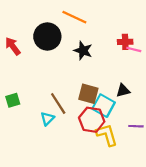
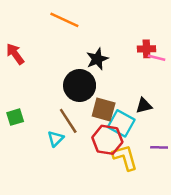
orange line: (74, 17) -> (64, 20), moved
black circle: (47, 36) -> (80, 86), moved
black star: (83, 51) -> (97, 59), turned 30

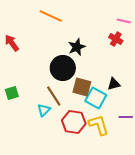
red cross: (146, 49) -> (116, 39), turned 32
pink line: (157, 58) -> (124, 21), moved
red hexagon: (107, 140) -> (74, 122), moved

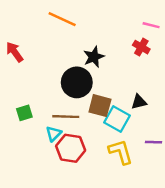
green square: (12, 93) -> (24, 113), moved
brown line: (54, 96) -> (66, 117), turned -55
red hexagon: (74, 122) -> (71, 148), moved

